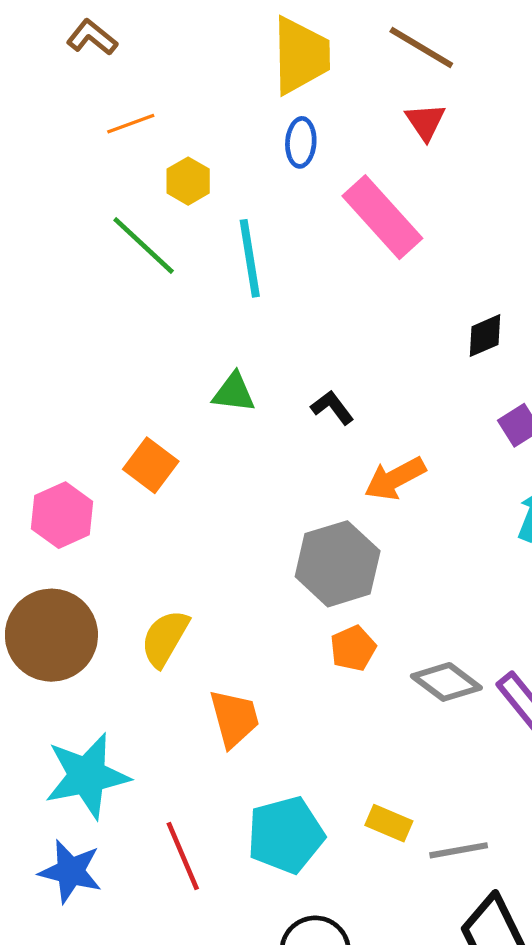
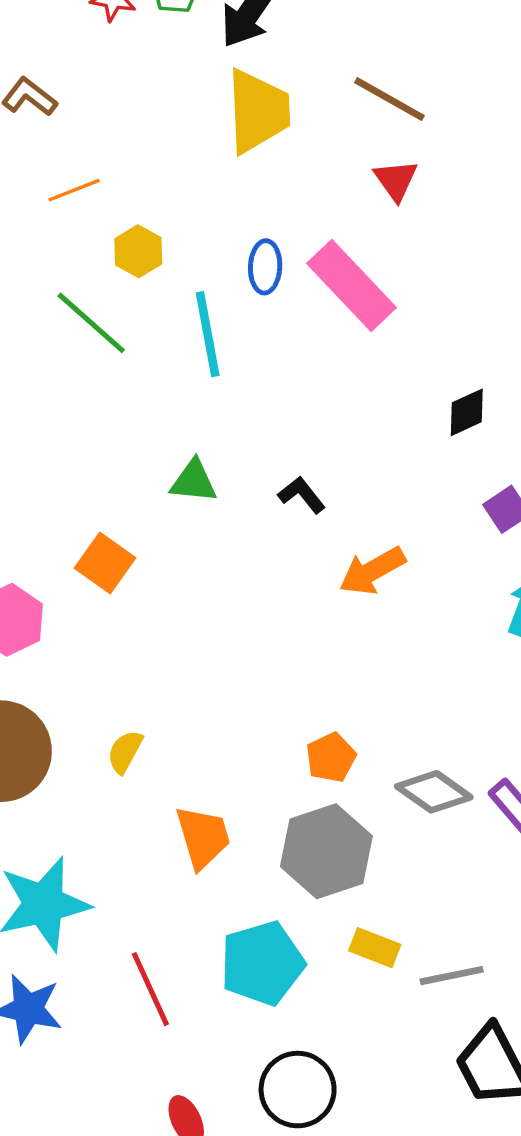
blue ellipse: (301, 142) -> (265, 267), moved
gray hexagon: (338, 564) -> (326, 851), moved
yellow semicircle: (165, 638) -> (125, 752), size x0.7

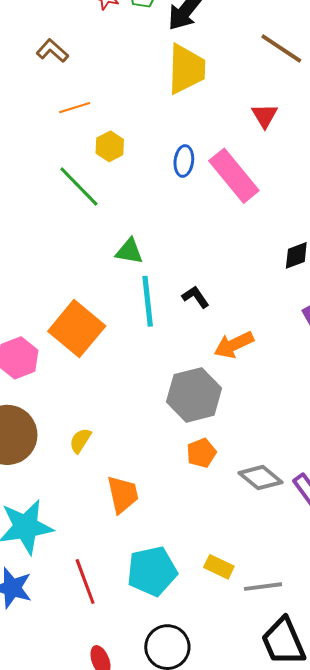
brown line: (389, 99) -> (281, 48), moved
cyan line: (208, 334) -> (148, 301), moved
green triangle: (194, 481) -> (129, 251), moved
orange square: (105, 563) -> (77, 329), size x1.6
gray hexagon: (326, 851) -> (194, 395), moved

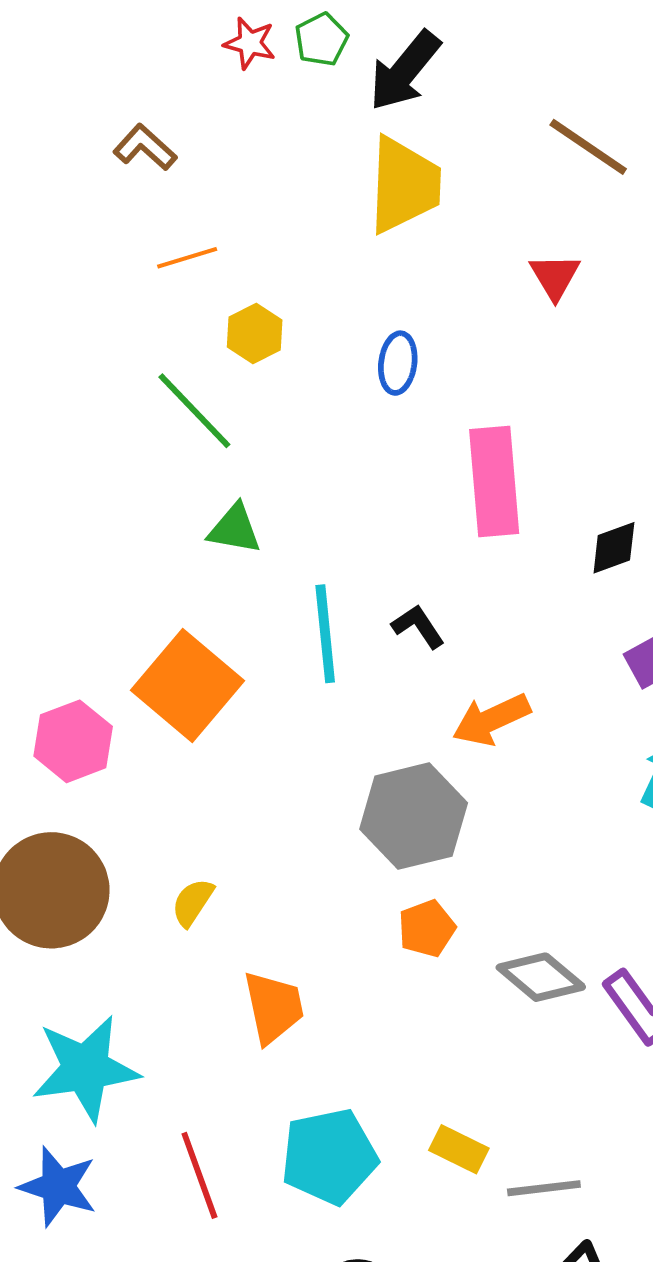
pink rectangle: (234, 176) -> (494, 481), moved, turned 34
green triangle: (129, 251) -> (235, 529), moved

